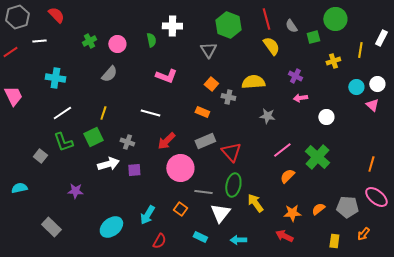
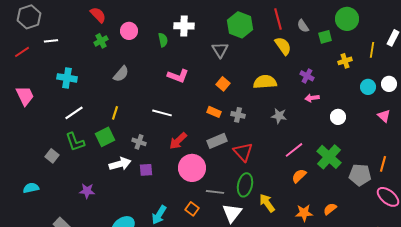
red semicircle: (56, 15) -> (98, 15), moved
pink circle: (117, 44) -> (129, 31), moved
gray cross: (228, 97) -> (238, 115), moved
pink triangle: (372, 105) -> (384, 116), moved
gray pentagon: (347, 207) -> (360, 175), moved

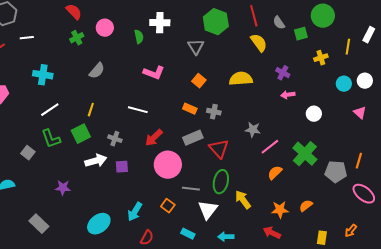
gray star: (279, 116) -> (253, 130), moved

